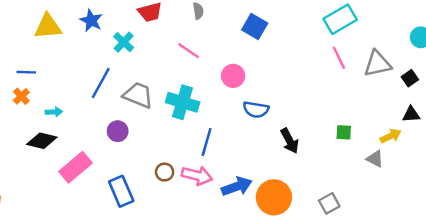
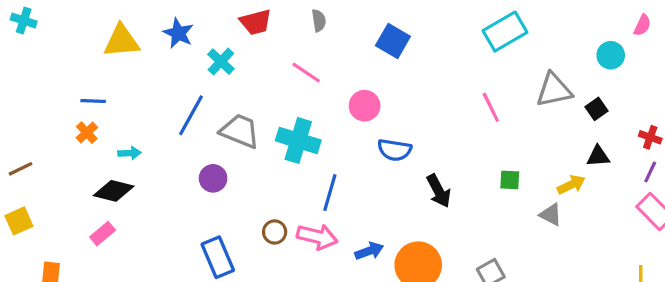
pink line: (339, 58) -> (491, 107), moved
pink rectangle: (76, 167) -> (103, 234), moved, size x0.6
blue arrow: (237, 186) -> (369, 251), size x0.7

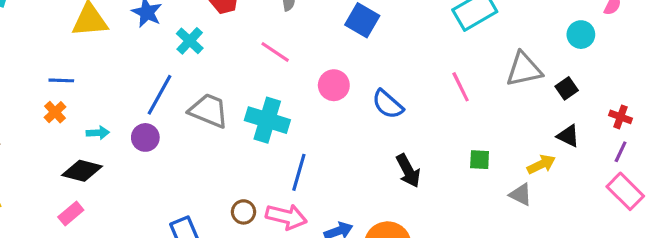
blue semicircle: (395, 150) -> (388, 104), moved, turned 32
black triangle: (598, 156) -> (568, 136), turned 30
purple circle: (213, 178) -> (145, 137), moved

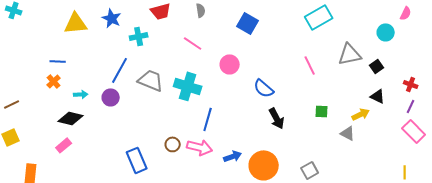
cyan cross: (190, 41) -> (139, 36), turned 36
blue semicircle: (388, 104) -> (264, 88), moved

